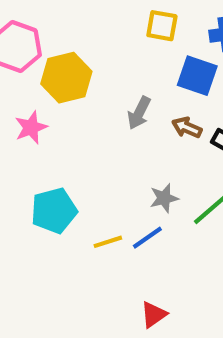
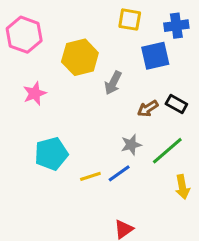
blue square: (197, 76) -> (155, 56), turned -32
yellow hexagon: (66, 78) -> (80, 57), moved
brown arrow: (187, 128) -> (148, 109), moved, turned -55

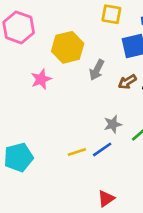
pink star: (35, 93) -> (41, 79), moved
brown arrow: (148, 109) -> (127, 82), moved
cyan pentagon: (51, 154) -> (19, 157), moved

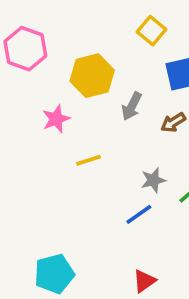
yellow square: (111, 14) -> (152, 31), turned 30
yellow line: (77, 152) -> (88, 160), moved
cyan pentagon: (19, 157) -> (54, 274), moved

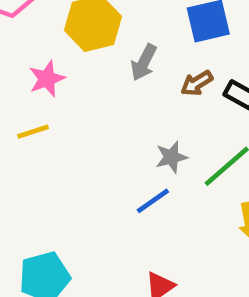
yellow line: (88, 160) -> (33, 132), moved

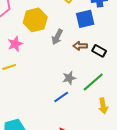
brown arrow: (197, 83) -> (80, 46), turned 32

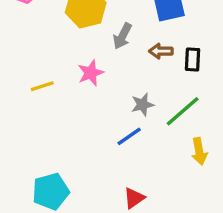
pink star: (15, 44) -> (91, 73), moved
black rectangle: (99, 51) -> (193, 59), turned 64

